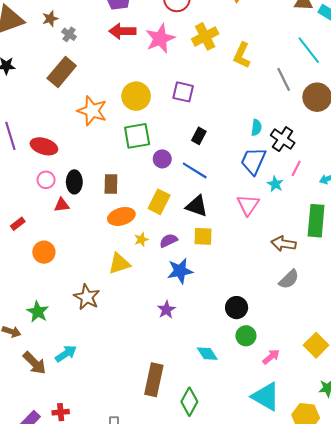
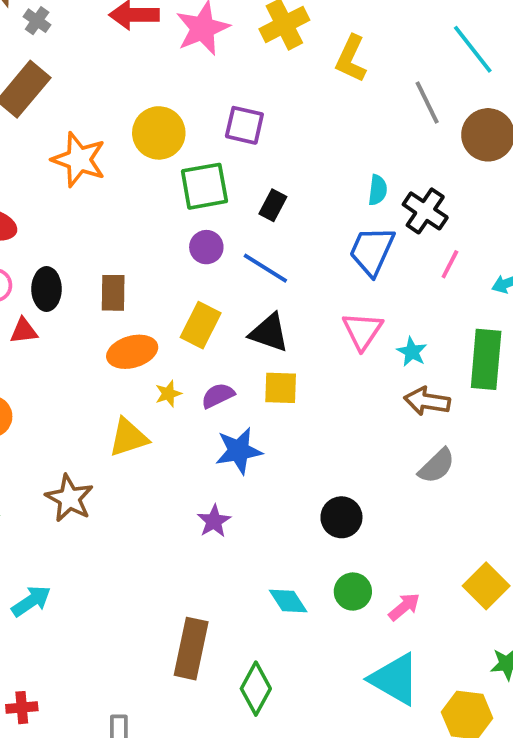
green square: (137, 136) -> (204, 186), moved
cyan star: (275, 184) -> (412, 352), moved
green circle: (246, 336) -> (353, 592), moved

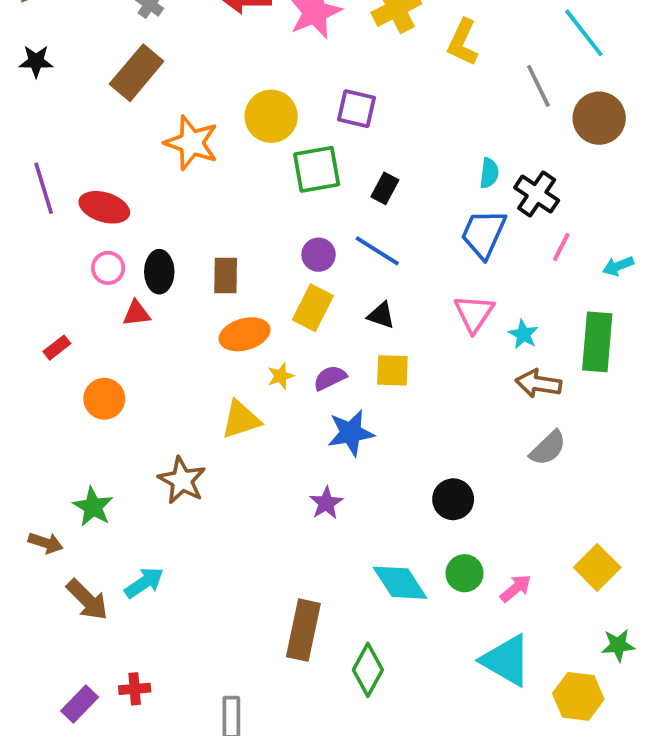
purple circle: (206, 247) -> (319, 255), moved
black triangle: (269, 333) -> (381, 315), size x0.7
cyan diamond: (288, 601) -> (400, 583), size x1.4

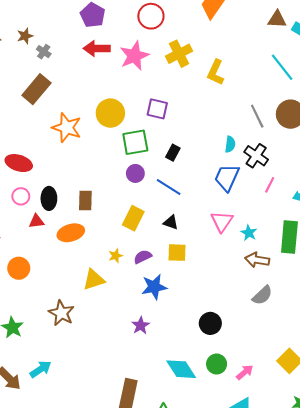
gray line: (538, 86) -> (257, 116), moved
purple circle: (319, 255) -> (135, 173), moved
orange ellipse: (245, 334) -> (71, 233), moved

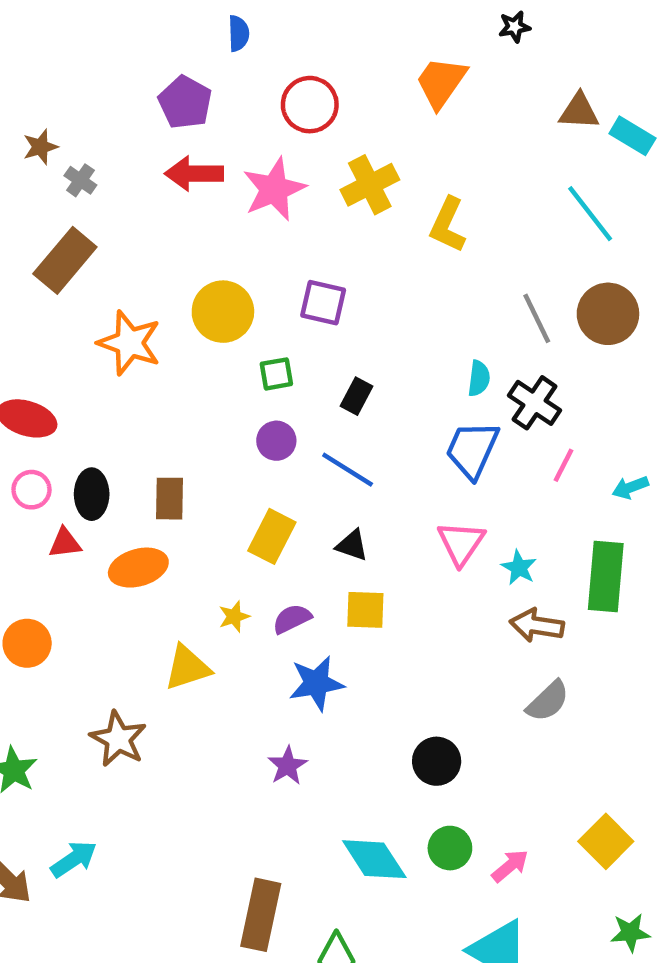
green square: (135, 142) -> (276, 374), size x0.6

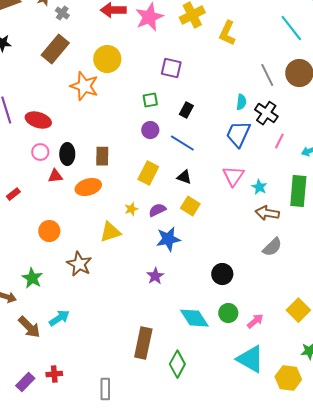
yellow circle: (223, 312) -> (107, 59), moved
yellow square: (365, 610) -> (190, 206), turned 30
orange circle: (27, 643) -> (49, 231), moved

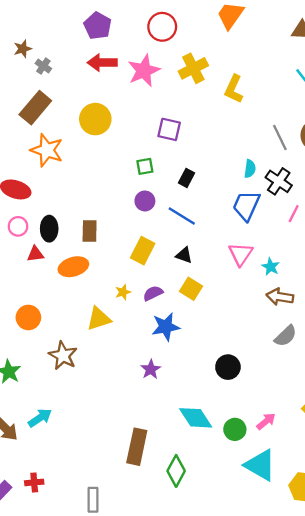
orange star: (84, 86) -> (47, 150), moved
green circle: (228, 313) -> (235, 429), moved

